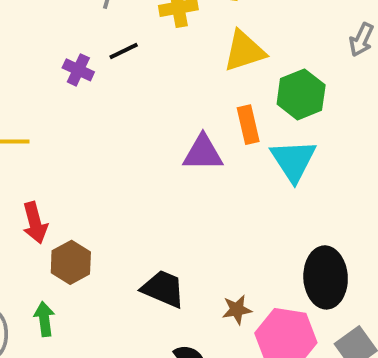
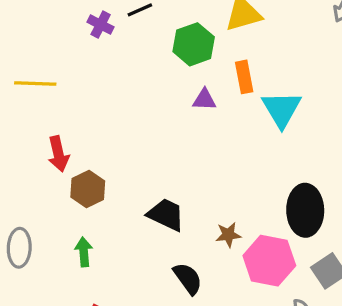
green hexagon: (301, 94) -> (194, 44), moved
purple triangle: (203, 153) -> (204, 100), size x0.7
green arrow: (44, 319) -> (84, 252), moved

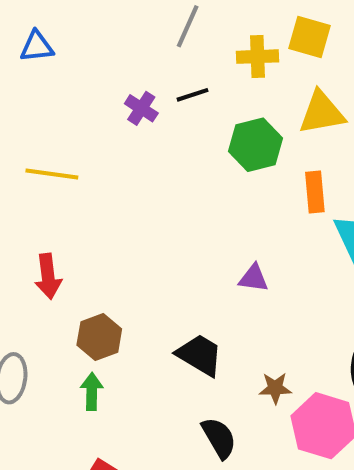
purple triangle: (204, 100) -> (253, 278), moved
red arrow: (58, 154) -> (48, 276), moved
brown hexagon: (88, 189) -> (99, 337), moved

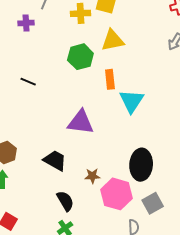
black line: (193, 95) -> (28, 82), moved, turned 42
purple cross: (141, 108) -> (26, 23), moved, turned -35
purple triangle: (253, 278) -> (81, 122), size x1.8

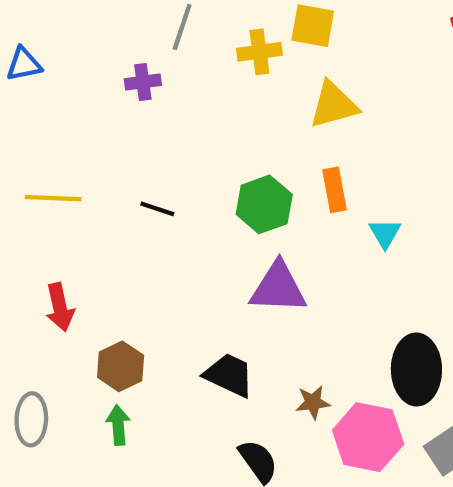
green hexagon: (80, 57) -> (264, 204), moved
cyan triangle: (132, 101) -> (385, 233), size x0.6

